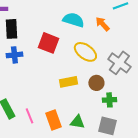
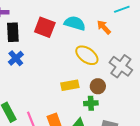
red square: (48, 43) -> (45, 27), moved
blue cross: (14, 55) -> (16, 58), turned -35
green cross: (109, 100) -> (91, 103), moved

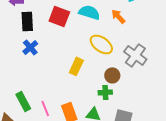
yellow rectangle: (70, 85) -> (76, 66), moved, turned -54

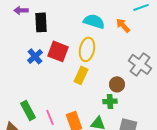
red square: (59, 16) -> (58, 51), moved
black rectangle: (27, 21) -> (41, 22), moved
yellow ellipse: (101, 44) -> (87, 49), moved, turned 65

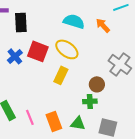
yellow ellipse: (87, 49) -> (67, 49), turned -65

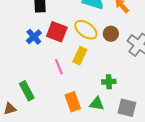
brown circle: (97, 84) -> (111, 34), moved
pink line: (30, 117) -> (59, 67), moved

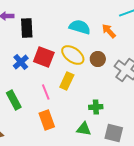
green rectangle: (27, 91) -> (14, 100), moved
orange rectangle: (73, 102) -> (47, 120), moved

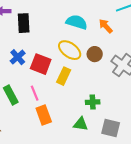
red square: (44, 57) -> (41, 64), moved
pink line: (46, 92) -> (35, 93), moved

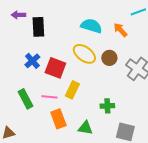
yellow rectangle: (64, 76) -> (72, 90), moved
pink line: (35, 93) -> (49, 97), turned -63
green triangle: (81, 124) -> (85, 128), moved

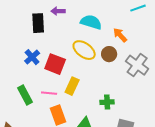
purple arrow: (18, 15) -> (58, 11), moved
orange arrow: (120, 30) -> (120, 35), moved

